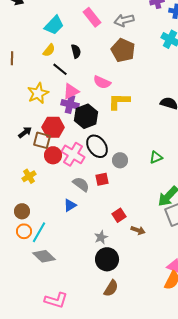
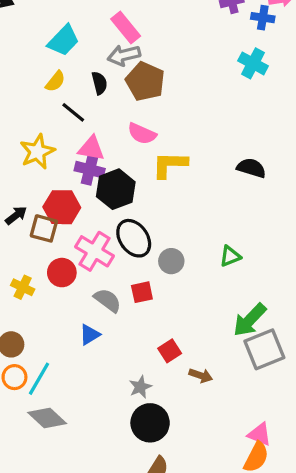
gray arrow: (124, 20) -> (124, 55), moved
brown pentagon: (123, 50) -> (145, 81), moved
pink triangle: (71, 91) -> (91, 148), turned 36
red circle: (53, 155) -> (62, 273), moved
yellow cross: (29, 176) -> (23, 287), turned -32

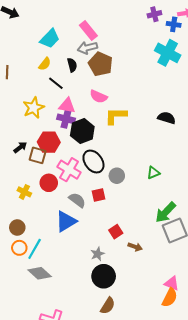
cyan cross: (253, 63) -> (168, 53), size x1.4
blue triangle: (90, 335) -> (66, 221), size x1.6

